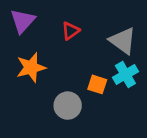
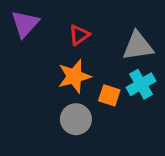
gray triangle: (123, 41) -> (138, 46), turned -44
orange star: (31, 67) -> (74, 76), moved

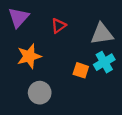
orange star: (74, 76) -> (29, 56), moved
gray circle: (76, 119) -> (40, 93), moved

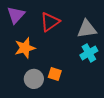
red triangle: (58, 26) -> (50, 22), size x1.5
orange square: (81, 70) -> (55, 74), moved

